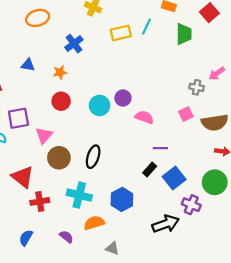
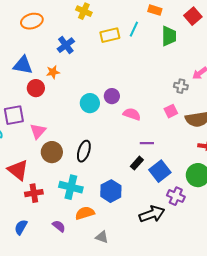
blue triangle: (28, 65) -> (23, 65), size x1.5
red circle: (61, 101) -> (36, 88), moved

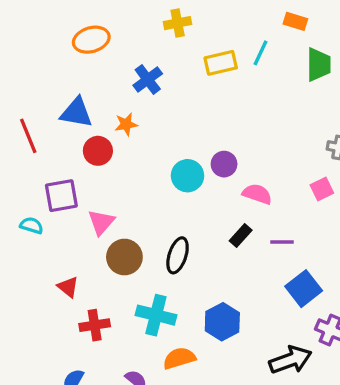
yellow cross: (84, 11) -> (178, 23), turned -35
black rectangle: (137, 163) -> (241, 235), moved
red triangle: (18, 170) -> (68, 287), size x0.6

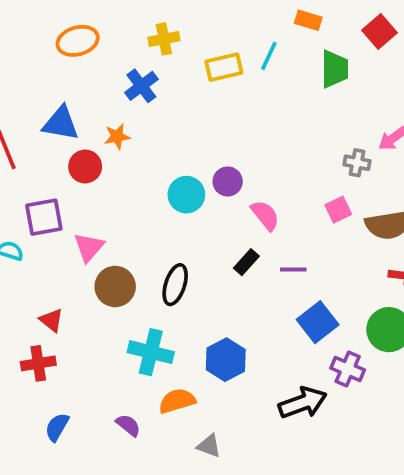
yellow cross: (178, 23) -> (164, 39), moved
pink semicircle: (257, 194) -> (265, 215), turned 32
red cross: (95, 325) -> (38, 363), moved

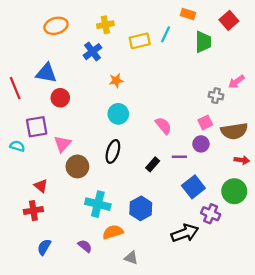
orange star: (117, 136) -> (116, 81), moved
purple circle: (228, 181) -> (201, 144), moved
black rectangle: (246, 262) -> (153, 164), moved
black ellipse: (175, 285) -> (113, 151), moved

